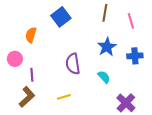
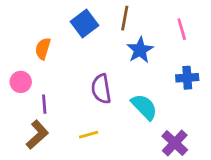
brown line: (105, 13) -> (125, 18), moved
blue star: (107, 47) -> (140, 50), moved
cyan semicircle: (104, 77) -> (144, 107), size x1.5

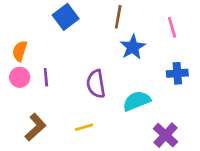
blue square: (85, 24) -> (66, 17), moved
orange semicircle: (43, 49) -> (20, 51), moved
purple line: (44, 104) -> (46, 77), moved
cyan semicircle: (144, 107) -> (137, 101), turned -68

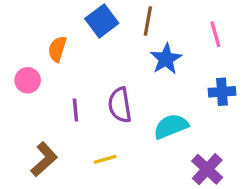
blue square: (66, 17) -> (102, 21), moved
orange semicircle: (20, 51) -> (57, 49), moved
pink circle: (20, 77) -> (28, 80), moved
purple line: (46, 77) -> (75, 110), moved

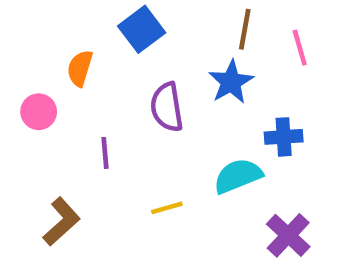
brown line: (148, 21) -> (245, 29), moved
blue cross: (222, 92) -> (284, 137), moved
purple semicircle: (120, 105) -> (167, 107), moved
yellow line: (105, 159) -> (167, 208), moved

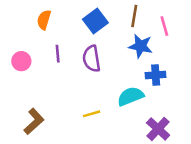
blue square: (142, 29) -> (95, 21), moved
orange semicircle: (80, 68) -> (44, 20), moved
blue star: (231, 82) -> (141, 46), moved, turned -30
purple line: (105, 153) -> (58, 54), moved

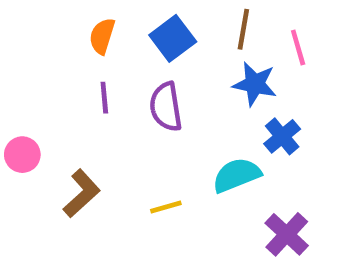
orange semicircle: (44, 20) -> (102, 36), moved
pink circle: (21, 61) -> (22, 155), moved
blue cross: (156, 75) -> (282, 136), turned -36
brown L-shape: (34, 121) -> (82, 193), moved

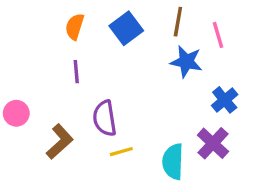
purple semicircle: (166, 107) -> (105, 118), moved
blue cross: (282, 136) -> (225, 100), moved
cyan semicircle: (237, 175) -> (173, 162), moved, turned -66
purple cross: (287, 234) -> (213, 143), moved

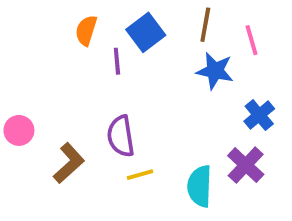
purple line: (76, 72) -> (117, 61), moved

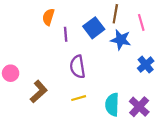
blue square: (146, 32) -> (94, 28), moved
purple semicircle: (121, 136) -> (78, 67), moved
purple cross: (246, 165) -> (139, 107), moved

